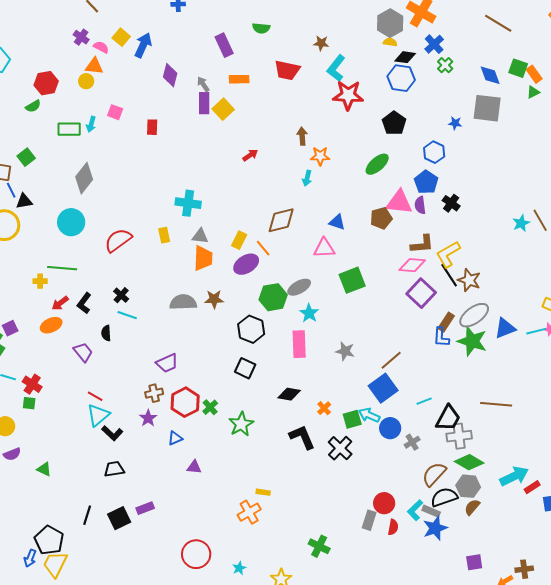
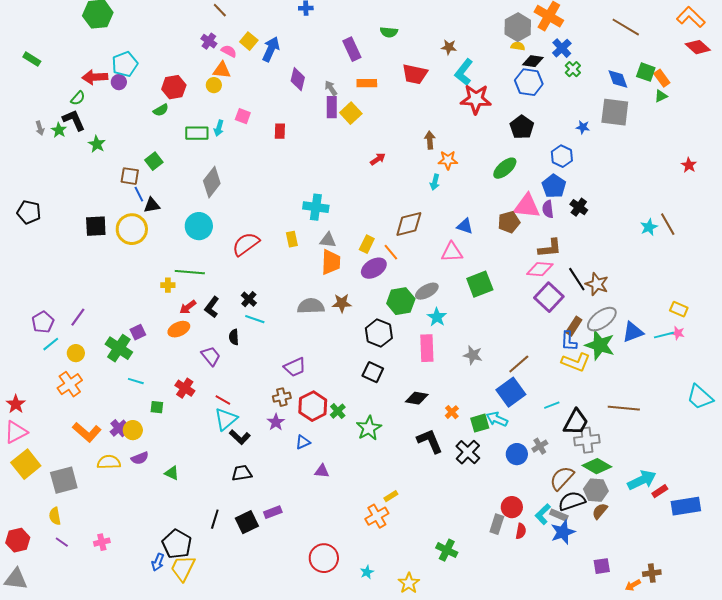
yellow L-shape: (448, 254) -> (576, 362), moved, turned -128
red cross: (32, 384) -> (185, 388), moved
blue circle: (390, 428) -> (517, 454), moved
yellow rectangle: (263, 492) -> (391, 496), turned -40

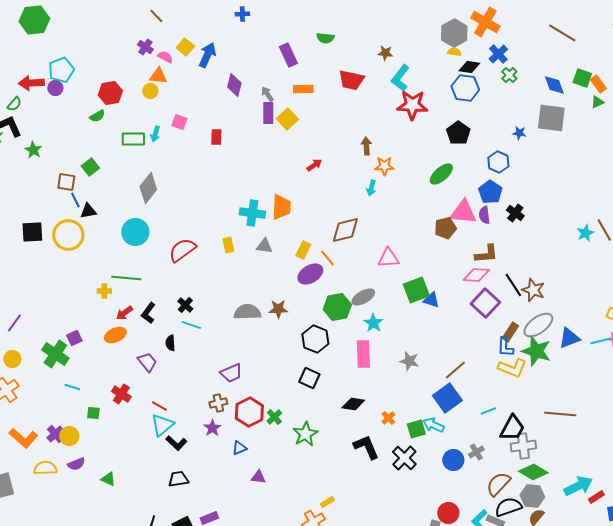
blue triangle: (465, 226) -> (431, 300), moved
orange trapezoid: (331, 262) -> (281, 207), moved

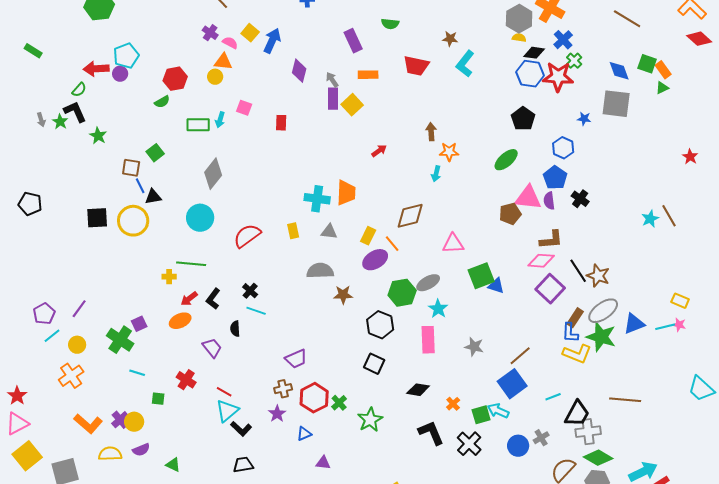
red star: (412, 105) -> (558, 77), moved
gray semicircle: (247, 312) -> (320, 271), moved

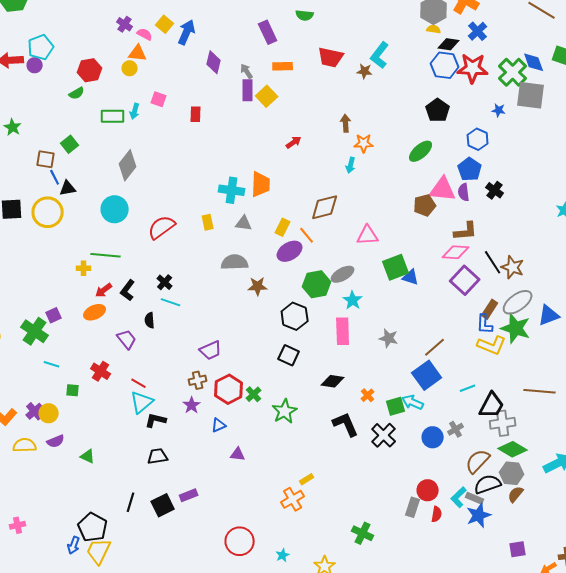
brown star: (450, 39) -> (365, 71), moved
green cross: (574, 61) -> (513, 72), moved, size x1.8
black L-shape: (241, 429) -> (156, 420), turned 150

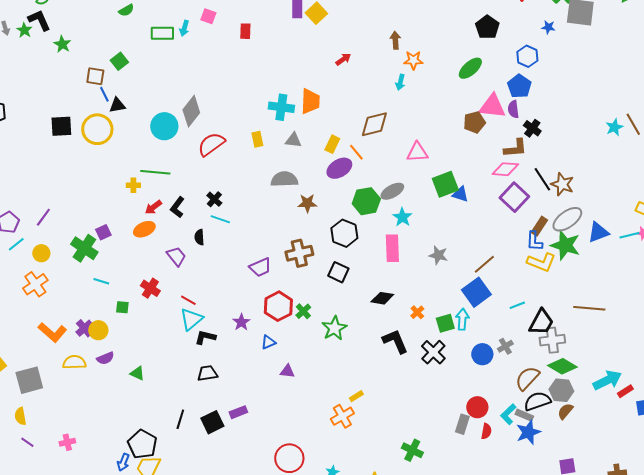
gray diamond: (128, 165) -> (191, 111), moved
black cross: (495, 190) -> (532, 128), moved
brown cross: (198, 380) -> (299, 253), moved, size x1.5
cyan arrow: (413, 402) -> (462, 319), turned 70

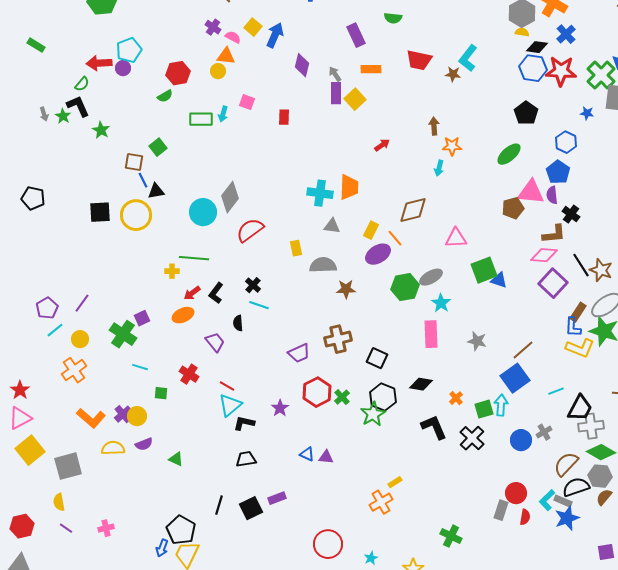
yellow rectangle: (257, 139) -> (296, 248), moved
black hexagon: (344, 233) -> (383, 397), moved
blue triangle: (268, 342) -> (307, 454), moved, turned 49

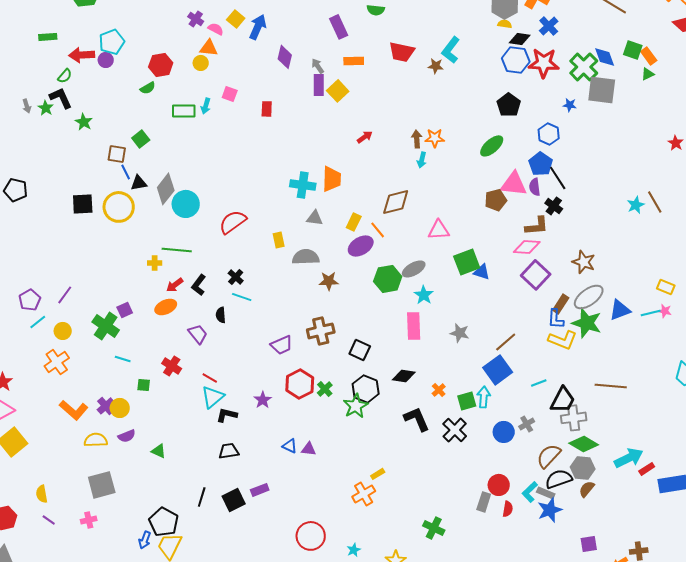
green rectangle: (36, 45) -> (48, 37), moved, turned -36
brown arrow: (434, 126) -> (417, 139), moved
gray diamond: (230, 197) -> (166, 189), moved
black line: (581, 265) -> (558, 178), moved
gray square: (68, 466) -> (102, 485), moved

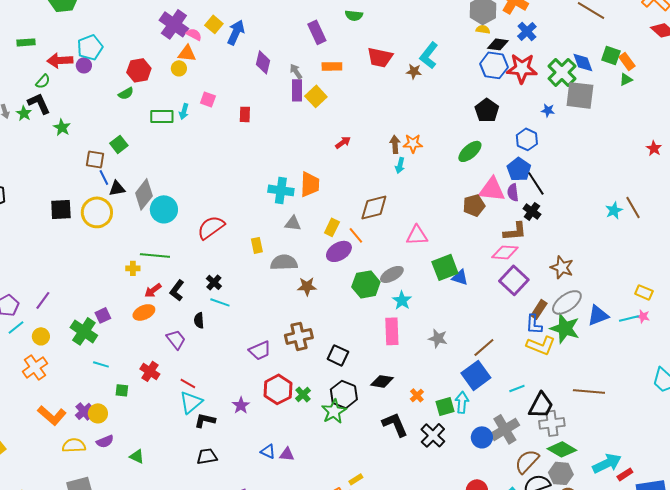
purple cross: (196, 19) -> (174, 24), size x1.8
gray cross: (527, 424) -> (505, 429), size x1.8

